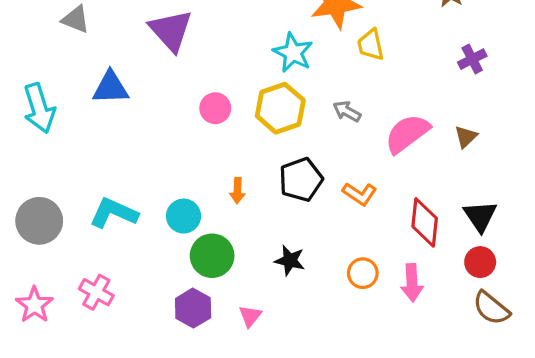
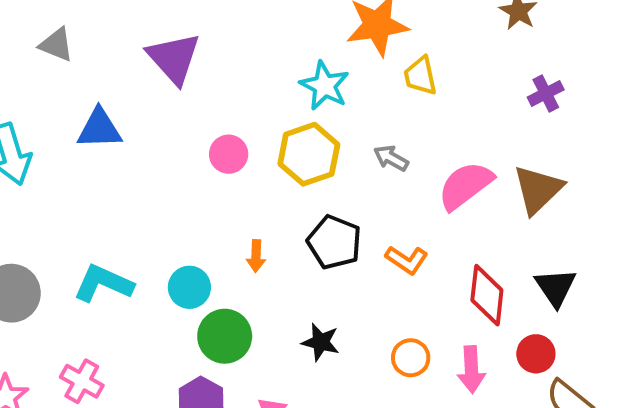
brown triangle: (466, 137) -> (538, 189), size x1.8
black pentagon: (301, 180) -> (334, 242), turned -30
red circle: (480, 262) -> (536, 354), moved

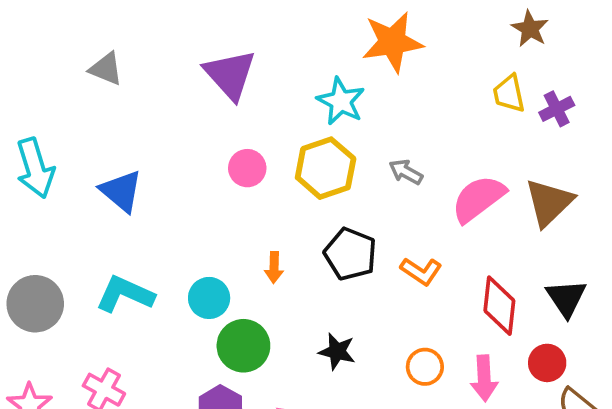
gray triangle: (56, 45) -> (106, 69), moved
purple triangle: (174, 58) -> (230, 74), moved
yellow trapezoid: (420, 76) -> (509, 94), moved
blue triangle: (99, 129) -> (121, 191), moved, turned 42

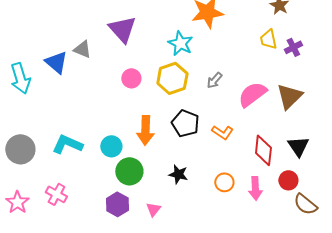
gray triangle: (106, 69) -> (82, 49), moved
gray arrow: (406, 172) -> (214, 80), turned -78
blue triangle: (121, 191) -> (56, 62), moved
orange arrow: (274, 267) -> (145, 130), size x1.8

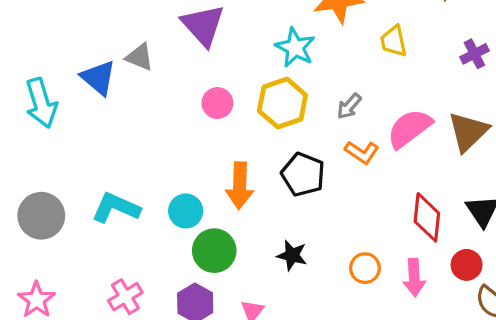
yellow trapezoid: (268, 39) -> (394, 41), moved
orange L-shape: (222, 132) -> (362, 152), moved
pink cross: (56, 194) -> (125, 297), moved, turned 30

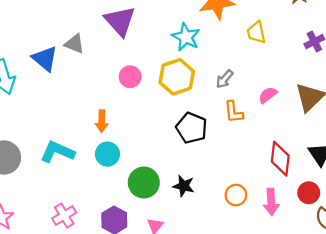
pink semicircle: (409, 128) -> (268, 95), size x0.6
orange L-shape: (362, 152) -> (234, 112), turned 50
orange arrow: (240, 186) -> (102, 121), moved, size x0.7
green circle: (214, 251) -> (144, 183), moved

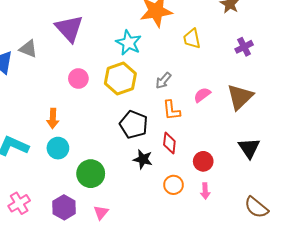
red diamond: (280, 159) -> (169, 143), moved, size x0.7
black star: (184, 186) -> (143, 159), moved
red circle: (309, 193) -> (203, 161), moved
pink arrow: (271, 202) -> (205, 191), size x0.7

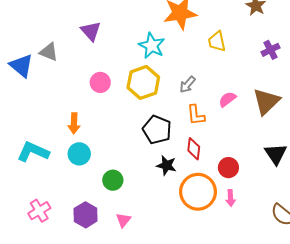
purple triangle: (69, 28) -> (91, 31), size x0.7
green circle: (91, 174) -> (113, 180), size x0.7
orange circle: (174, 185) -> (198, 192), size x1.8

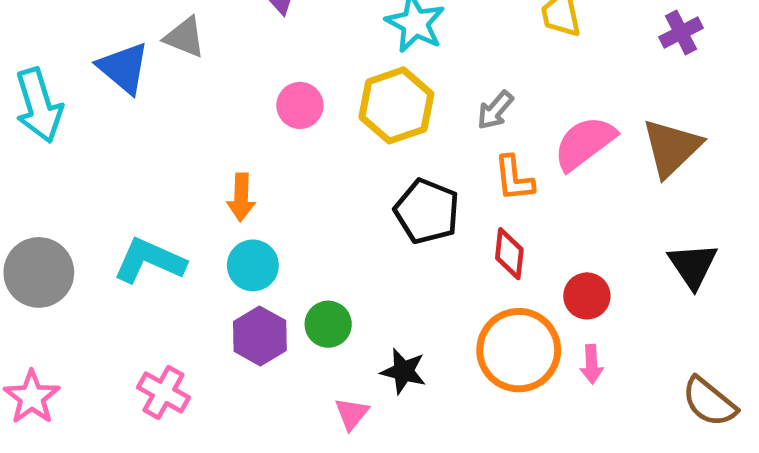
pink semicircle: (227, 99) -> (585, 143), size x1.6
black star: (166, 165) -> (403, 371), moved
pink cross: (39, 211) -> (163, 392), turned -30
purple hexagon: (86, 215) -> (260, 336), moved

